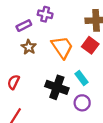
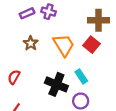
purple rectangle: (24, 26) -> (27, 13), moved

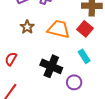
orange trapezoid: (64, 45) -> (59, 29), turned -45
cyan rectangle: (81, 76) -> (84, 56), moved

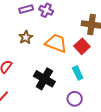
purple circle: (74, 82) -> (75, 99), moved

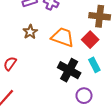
cyan rectangle: (78, 73) -> (94, 65), moved
black cross: (44, 79) -> (69, 70), moved

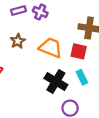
red square: (90, 40) -> (79, 51), turned -35

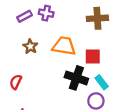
red square: (79, 51) -> (93, 57), moved
cyan rectangle: (82, 77) -> (102, 82), moved

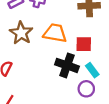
brown star: (30, 46) -> (21, 33), size x1.5

